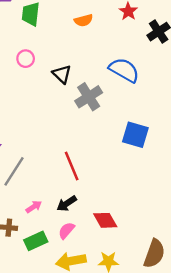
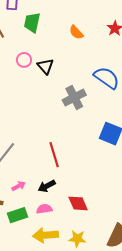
orange semicircle: (83, 20) -> (76, 32), turned 56
black triangle: (62, 74) -> (45, 66), moved
pink semicircle: (66, 231) -> (44, 209), turned 35

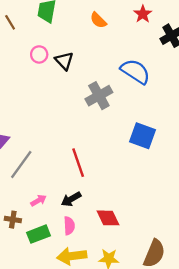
pink semicircle: (44, 209) -> (69, 226), turned 98

